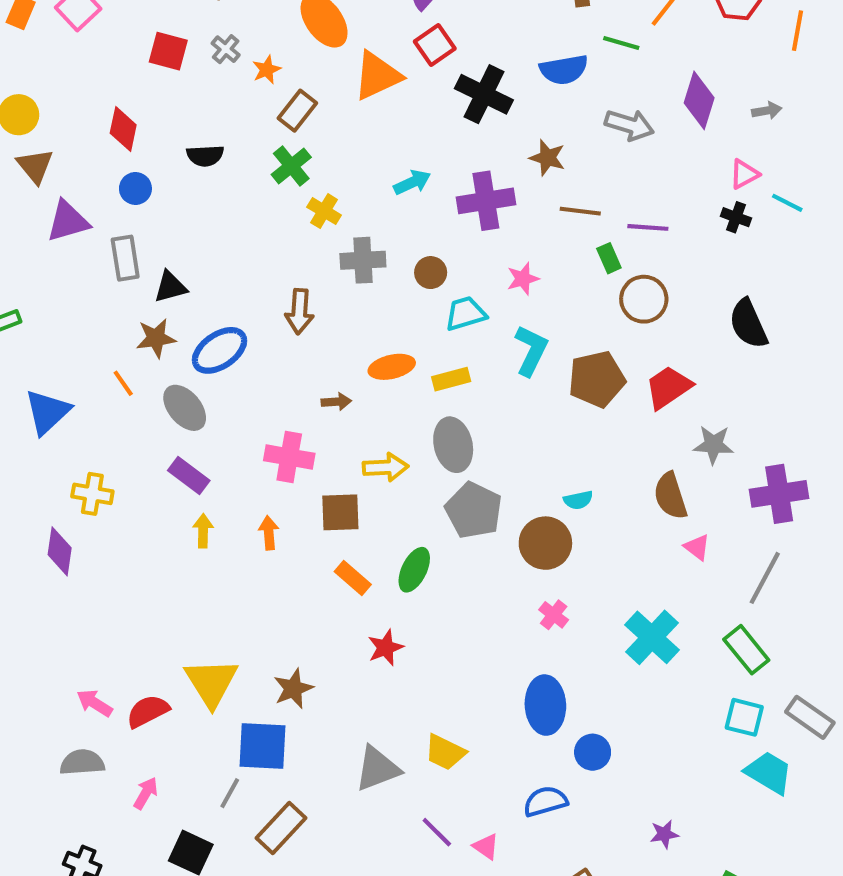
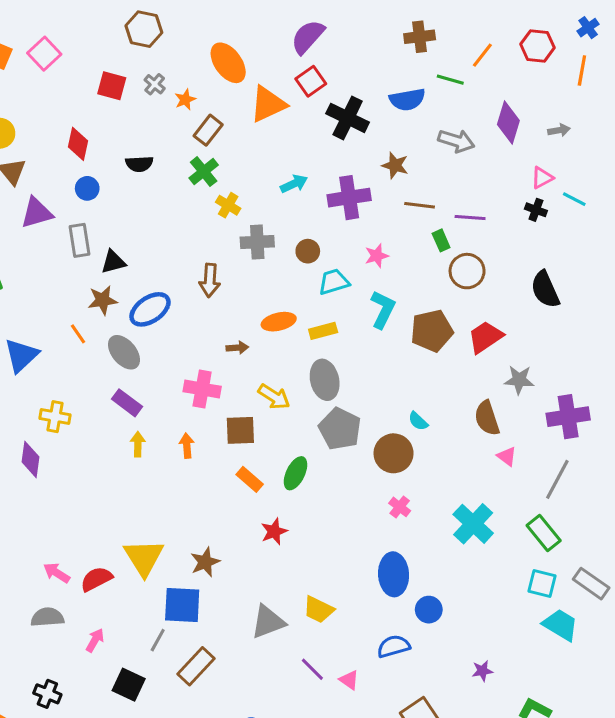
yellow arrow: (386, 467) -> (274, 397), turned 36
cyan semicircle: (578, 500) -> (418, 421), turned 55

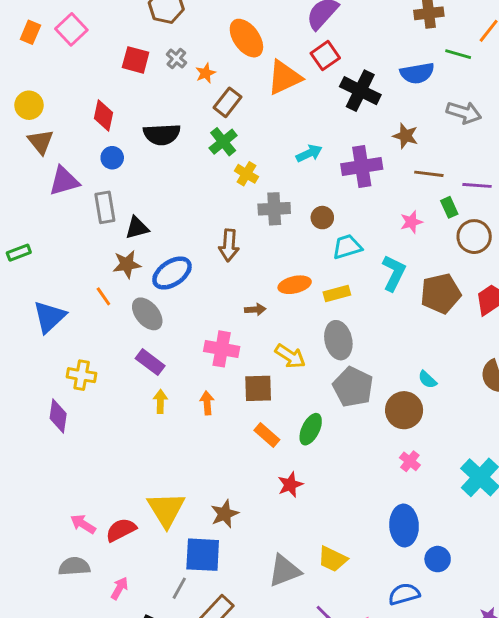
black semicircle: (139, 164) -> (162, 134), size x1.4
pink star: (377, 256) -> (411, 222), moved

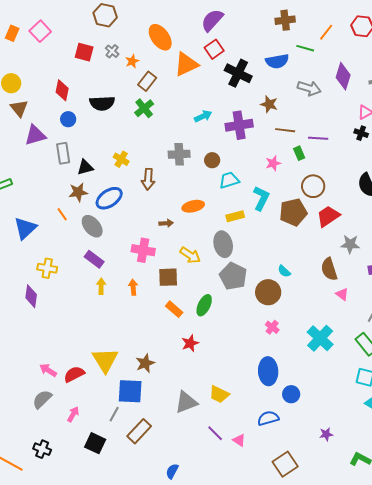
yellow cross: (246, 174) -> (121, 159), moved
brown circle: (474, 237) -> (313, 186), moved
yellow rectangle: (337, 293) -> (235, 216), moved
gray semicircle: (74, 566) -> (42, 399), turned -40

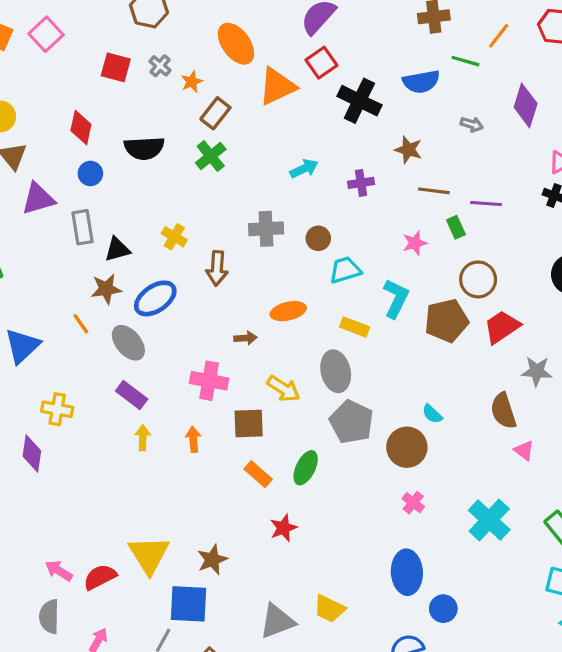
gray arrow: (309, 88) -> (472, 124), size x0.6
purple cross: (239, 125) -> (361, 183), size x0.6
yellow rectangle: (235, 216) -> (355, 327), turned 36
gray semicircle: (42, 399) -> (49, 617), turned -45

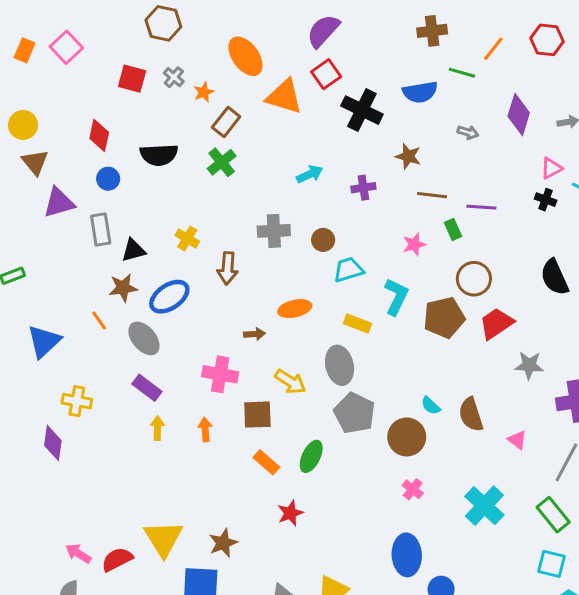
orange triangle: (277, 86) -> (284, 97), turned 42
brown semicircle: (503, 411) -> (471, 415), moved

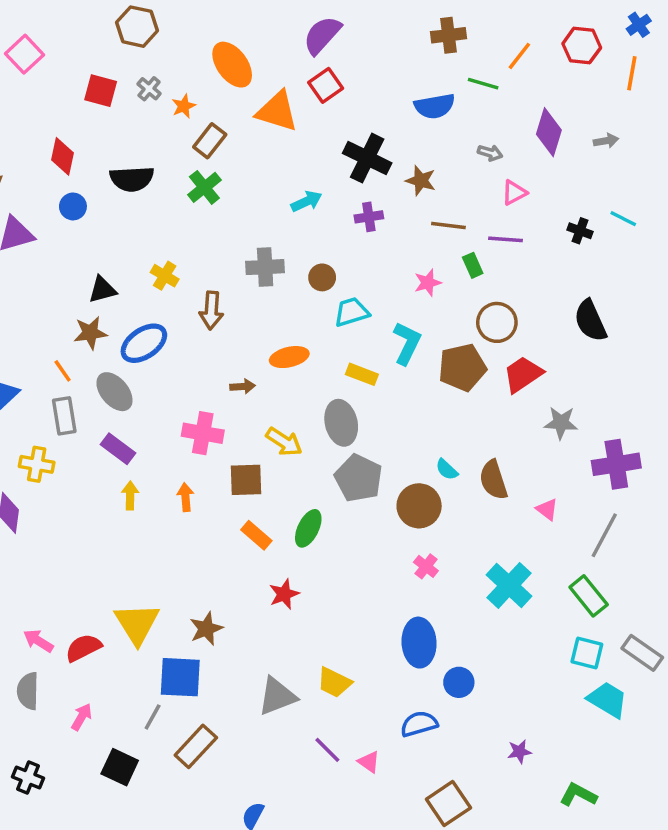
black cross: (362, 110) -> (367, 158), moved
pink triangle: (552, 168) -> (514, 193), moved
gray rectangle: (101, 229) -> (64, 416), moved

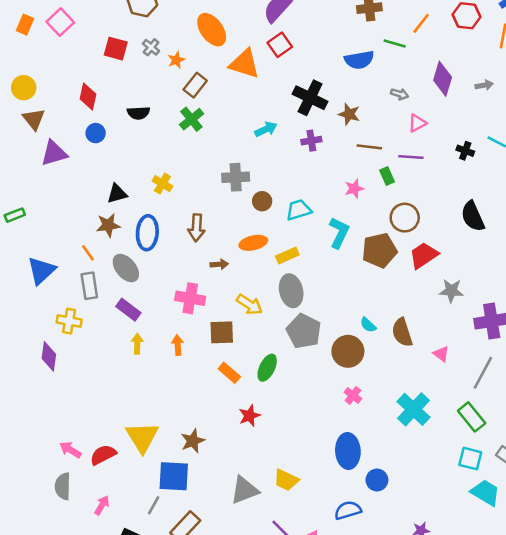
black semicircle: (132, 179) -> (138, 113), size x0.7
brown circle: (322, 277) -> (262, 201), moved
brown arrow: (211, 310) -> (197, 228), moved
blue ellipse: (144, 343) -> (147, 233), turned -52
yellow rectangle: (362, 374) -> (287, 255), moved, turned -45

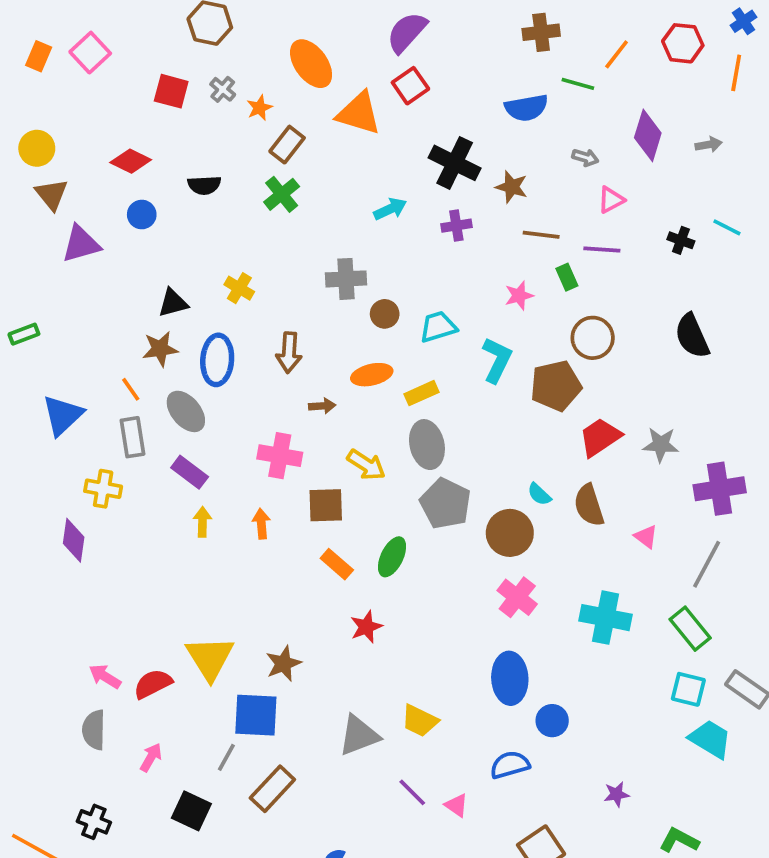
red diamond: (88, 96) -> (131, 161), turned -76
red trapezoid: (424, 255) -> (600, 437), moved
pink cross: (353, 395) -> (517, 597), size x1.5
cyan cross: (414, 409) -> (605, 618), turned -32

